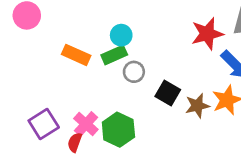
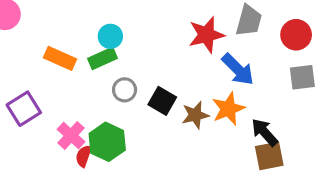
gray circle: (134, 72) -> (125, 90), moved
purple square: (44, 124) -> (24, 109), moved
red semicircle: (75, 142) -> (84, 156), moved

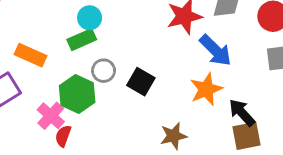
orange rectangle: (60, 58) -> (30, 55), moved
brown star: (195, 115) -> (173, 136), moved
green hexagon: (107, 142) -> (77, 94), moved

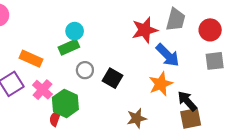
green hexagon: (77, 94) -> (65, 103), moved
pink cross: (51, 116) -> (42, 90), moved

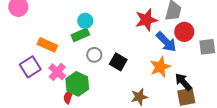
red circle: (210, 30) -> (184, 32), moved

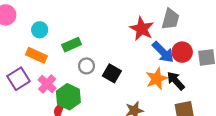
red star: (146, 20) -> (142, 29), turned -30
cyan circle: (85, 21) -> (40, 30), moved
red circle: (184, 32) -> (182, 52), moved
black arrow: (183, 82) -> (176, 81), moved

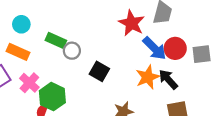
green rectangle: (72, 45) -> (56, 40), turned 48
gray circle: (86, 66) -> (72, 51), moved

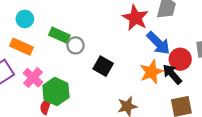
red circle: (175, 48) -> (180, 59), moved

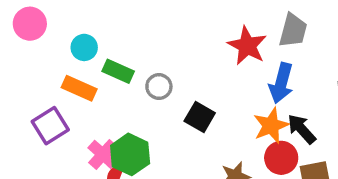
green rectangle: (59, 35) -> (118, 71), moved
blue arrow: (158, 43) -> (281, 83), turned 60
red circle: (180, 59) -> (281, 158), moved
pink cross: (33, 78) -> (103, 154), moved

